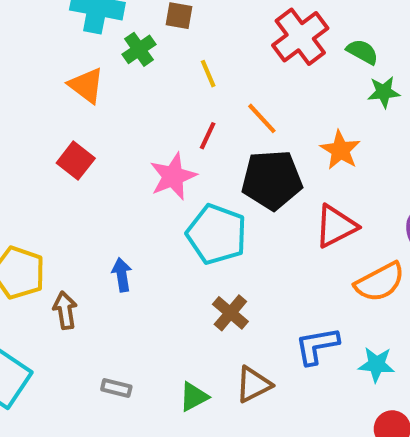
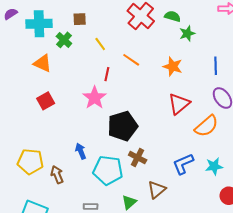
red square: (76, 161) -> (46, 101), turned 36
black pentagon: (272, 180) -> (123, 126), moved
cyan pentagon: (217, 234) -> (108, 170), moved

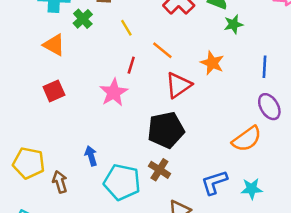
red triangle: (179, 104) -> (178, 85), moved
black pentagon: (123, 126) -> (166, 130), moved

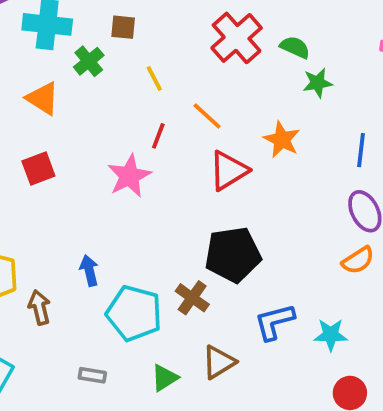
black pentagon: (166, 130) -> (233, 255), moved
orange semicircle: (247, 139) -> (358, 260), moved, size x0.7

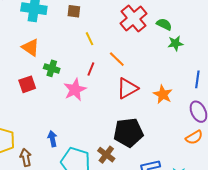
green cross: (89, 61) -> (52, 68), moved, turned -35
orange star: (282, 140) -> (163, 94), moved

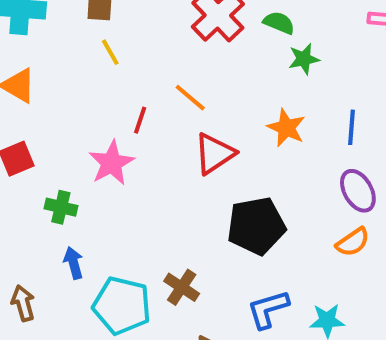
yellow line: (90, 39) -> (110, 52), moved
green cross: (52, 68) -> (61, 207), moved
orange star: (163, 94) -> (286, 128), moved
black pentagon: (128, 133) -> (256, 226), moved

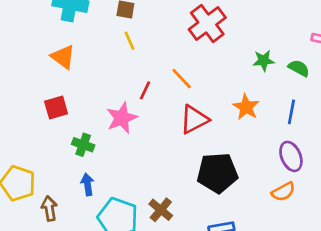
green semicircle: (279, 23) -> (299, 68), moved

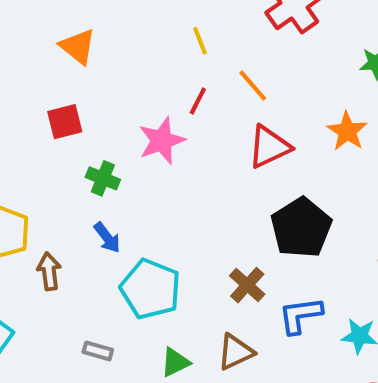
yellow line: (129, 41) -> (200, 41), moved
black pentagon: (217, 173) -> (301, 228), turned -30
blue arrow: (87, 184) -> (107, 238), turned 150
brown cross: (161, 210) -> (247, 285), moved

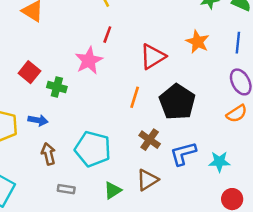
orange line: (253, 85) -> (135, 97), moved, turned 65
red square: (65, 122) -> (29, 72), moved, turned -30
blue arrow: (107, 238) -> (38, 120), moved, turned -36
brown arrow: (49, 271) -> (48, 154), moved

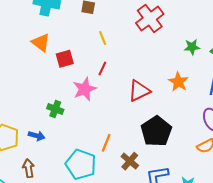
red square: (29, 72) -> (65, 59), moved, turned 30
orange line: (135, 97) -> (106, 143), moved
brown arrow: (48, 154) -> (29, 168), moved

